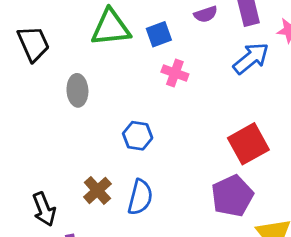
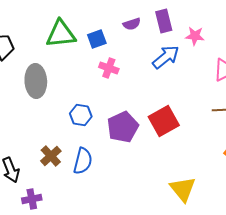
gray ellipse: (77, 90) -> (36, 81), size x1.4
purple pentagon: (232, 196) -> (123, 127), moved

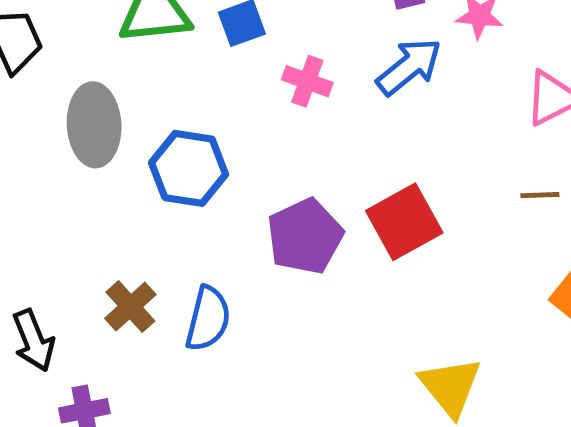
pink cross: (109, 68) -> (307, 81), moved
blue hexagon: (81, 115) -> (189, 168), moved, size x1.4

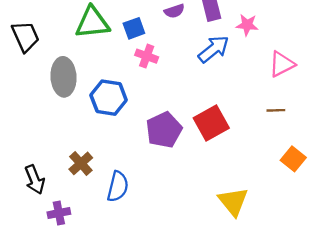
pink cross: (307, 81) -> (147, 56), moved
blue semicircle: (208, 319) -> (118, 187), moved

